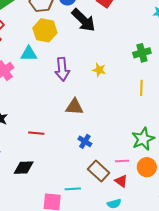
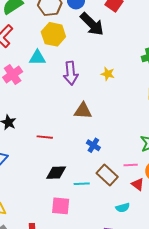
black diamond: (24, 168) -> (56, 173), moved
red triangle: (121, 181) -> (138, 184), moved
cyan line: (73, 189) -> (82, 184), moved

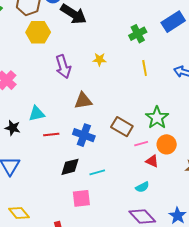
cyan triangle: (37, 58) -> (37, 114), moved
blue cross: (93, 145) -> (84, 135), moved, size x1.5
brown rectangle: (107, 175) -> (122, 127), moved

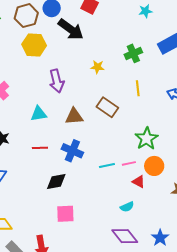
yellow star: (99, 59) -> (97, 67), moved
cyan triangle: (37, 114) -> (39, 114), moved
brown rectangle: (122, 127) -> (107, 107), moved
cyan line: (97, 172) -> (107, 166), moved

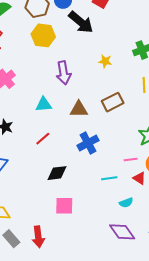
brown rectangle: (107, 107) -> (113, 102), turned -65
red line: (40, 148) -> (43, 139), turned -42
blue cross: (72, 151) -> (88, 143), moved, turned 35
cyan line: (107, 166) -> (109, 178), moved

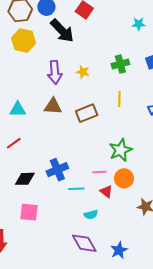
purple arrow: (64, 73) -> (55, 72), moved
brown triangle: (79, 109) -> (53, 106), moved
blue cross: (88, 143) -> (57, 170), moved

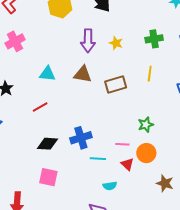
green star: (121, 150) -> (146, 125), size x0.7

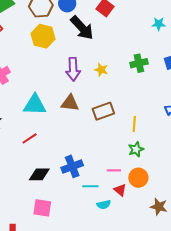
cyan triangle: (47, 74) -> (35, 105), size x1.4
yellow line: (150, 74) -> (134, 124), moved
cyan semicircle: (110, 186) -> (104, 205), moved

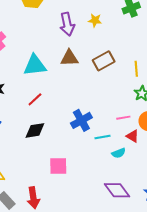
black diamond: (39, 174) -> (35, 130), moved

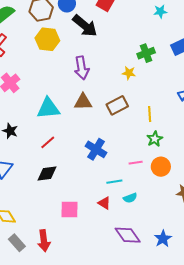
yellow star: (95, 20) -> (129, 73), moved
blue cross: (81, 120) -> (96, 149), moved, turned -30
red triangle: (133, 136) -> (104, 203), moved

